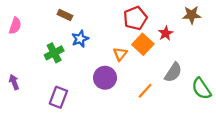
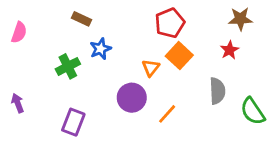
red star: (166, 33) -> (230, 50), moved
gray semicircle: (173, 72) -> (217, 91), turned -36
orange line: (145, 91) -> (167, 114), moved

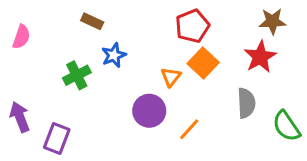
red star: (230, 50) -> (260, 57), size x1.5
purple arrow: (18, 103) -> (20, 117), size x1.4
purple rectangle: (73, 122) -> (57, 138), moved

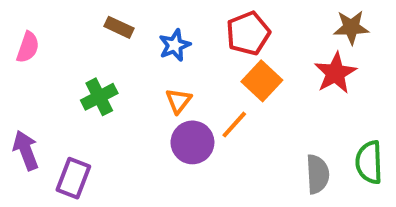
blue star: (114, 55) -> (175, 45), moved
orange triangle: (171, 77) -> (179, 101), moved
gray semicircle: (246, 103) -> (317, 174), moved
green semicircle: (286, 126) -> (369, 162), turned 32
orange line: (189, 129) -> (234, 125), moved

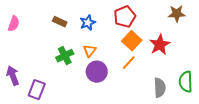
brown rectangle: (119, 27) -> (60, 22), moved
red star: (335, 73) -> (160, 45), moved
green cross: (99, 97) -> (65, 56), moved
orange line: (234, 125) -> (129, 63), moved

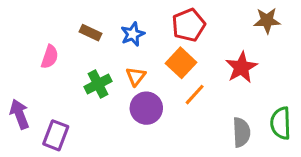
pink semicircle: (14, 24) -> (50, 57), moved
orange square: (132, 41) -> (181, 63), moved

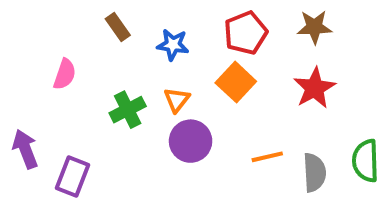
brown star: (267, 21) -> (314, 27), moved
brown rectangle: (90, 33) -> (118, 27), moved, turned 30
blue star: (133, 34) -> (173, 45), turned 30
orange line: (195, 95) -> (267, 157), moved, turned 35

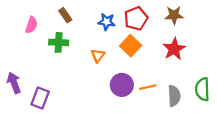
blue star: (173, 45) -> (107, 22), moved
pink semicircle: (65, 74) -> (31, 25), moved
green cross: (128, 110) -> (59, 42), moved, turned 30
purple circle: (191, 141) -> (122, 85), moved

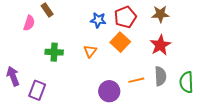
brown rectangle: (65, 15) -> (47, 10), moved
green cross: (59, 42) -> (54, 52), moved
purple circle: (122, 85) -> (109, 91), moved
gray semicircle: (174, 96) -> (160, 76), moved

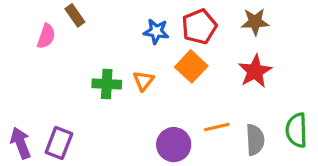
green cross: (54, 52) -> (107, 84), moved
purple arrow: (13, 76) -> (21, 143), moved
gray semicircle: (160, 76) -> (255, 140), moved

